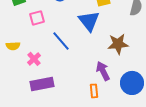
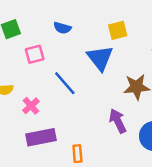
orange rectangle: (94, 91) -> (77, 154), moved

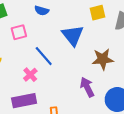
yellow square: (118, 30) -> (98, 13), moved
pink cross: (31, 106) -> (30, 75), moved

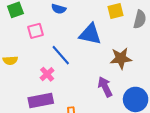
blue triangle: (73, 35) -> (90, 34), turned -40

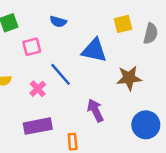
pink cross: (47, 74) -> (38, 89), moved
purple arrow: (105, 87) -> (95, 110), moved

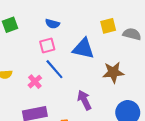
gray semicircle: (151, 34) -> (132, 34), turned -90
pink square: (32, 47) -> (47, 45), moved

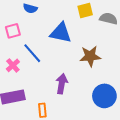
pink square: (47, 45) -> (13, 31), moved
purple arrow: (84, 100) -> (62, 84), turned 36

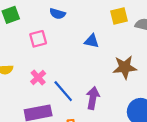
blue triangle: (61, 33) -> (92, 41), size x0.6
blue line: (32, 53) -> (63, 91), moved

